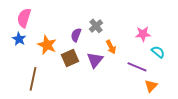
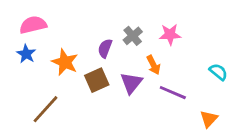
pink semicircle: (24, 18) -> (33, 25), turned 60
pink star: (143, 34) -> (170, 35), moved
purple line: (137, 67) -> (173, 93), moved
brown line: (33, 79) -> (46, 109), turned 30

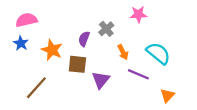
pink star: (170, 35) -> (138, 14), moved
cyan semicircle: (218, 72) -> (158, 53), moved, size x1.6
brown square: (97, 80) -> (77, 64), turned 30
purple triangle: (131, 83) -> (101, 80), moved

